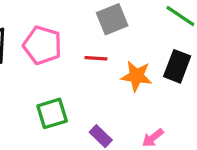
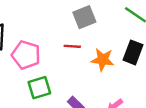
pink pentagon: (42, 45) -> (26, 55), moved

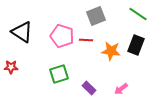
pink pentagon: (26, 55) -> (62, 36), moved

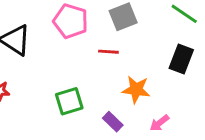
pink pentagon: (62, 36) -> (71, 21), moved
orange star: (111, 51) -> (136, 90), moved

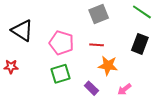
pink pentagon: (71, 21) -> (61, 43), moved
red line: (108, 52) -> (97, 45), moved

